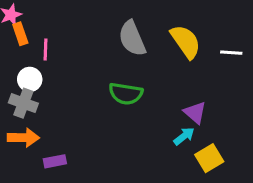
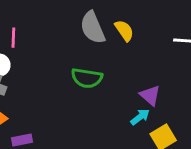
yellow semicircle: (186, 42) -> (124, 31), moved, size x0.7

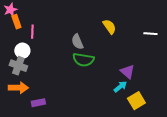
gray semicircle: (93, 28) -> (77, 42), moved, size x0.7

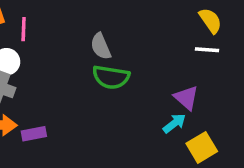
yellow semicircle: (109, 27) -> (210, 21), moved
white line: (150, 34) -> (207, 50), moved
purple rectangle: (38, 103) -> (34, 134), moved

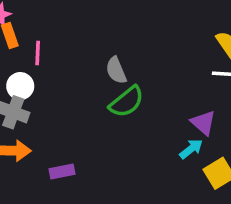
green semicircle: (111, 77) -> (127, 102), turned -48
purple rectangle: (34, 134) -> (62, 172), moved

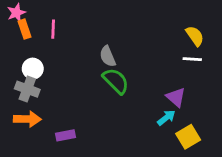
pink line: (38, 53) -> (53, 29), moved
green semicircle: (127, 102) -> (116, 81), turned -96

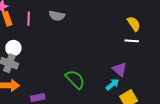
gray semicircle: (108, 56) -> (57, 16), moved, turned -56
green semicircle: (116, 81) -> (75, 79), moved

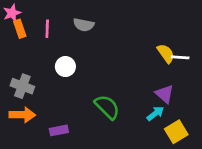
yellow semicircle: (134, 24) -> (166, 53), moved
white circle: (13, 48) -> (65, 67), moved

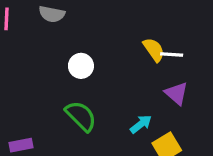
white circle: (65, 67) -> (81, 66), moved
purple triangle: (165, 94) -> (176, 93), moved

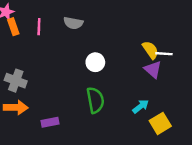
purple triangle: (176, 93) -> (153, 70), moved
green semicircle: (81, 116) -> (95, 100), turned 35

